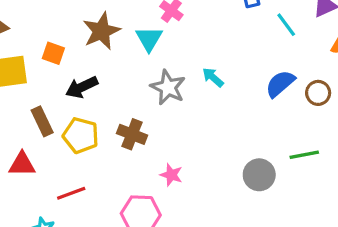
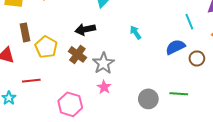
cyan line: (286, 25) -> (189, 22), moved
black arrow: (82, 87) -> (85, 29), moved
gray star: (168, 87) -> (103, 63), moved
pink star: (171, 175) -> (104, 87), moved

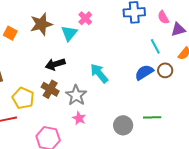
cyan arrow: (136, 33) -> (99, 73), moved, size x1.5
yellow pentagon: (46, 47) -> (23, 98), moved
brown circle: (197, 58) -> (165, 70), moved

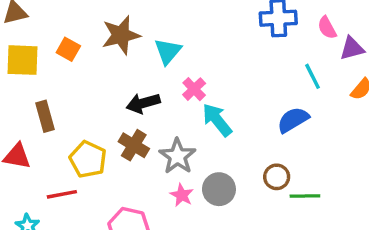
pink cross: (85, 18) -> (194, 89), moved
brown circle: (165, 70) -> (277, 177), moved
gray circle: (123, 125) -> (219, 189), moved

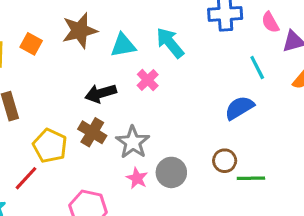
cyan triangle: (168, 51) -> (123, 45), turned 40
cyan arrow: (217, 120) -> (170, 43), moved
red line: (62, 194) -> (26, 178), turned -36

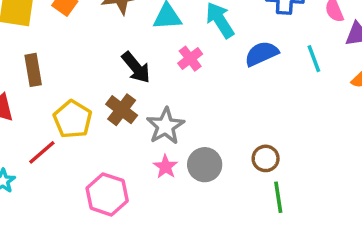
black arrow: (101, 93) -> (136, 67), turned -120
blue semicircle: (239, 108) -> (261, 54), moved
green line: (251, 178) -> (278, 197), moved, turned 76

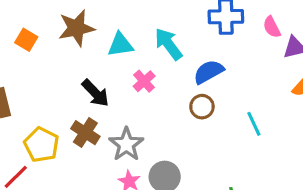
cyan line: (314, 59) -> (254, 124), moved
brown circle: (266, 158) -> (202, 107), moved

